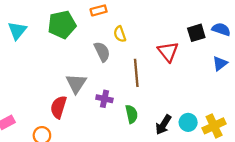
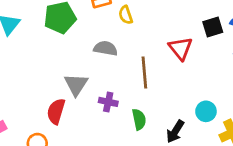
yellow semicircle: (120, 34) -> (126, 15), moved
gray semicircle: (102, 52) -> (106, 48), turned -54
cyan circle: (188, 122) -> (206, 111), moved

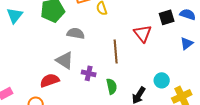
gray semicircle: (106, 48) -> (76, 33), moved
gray triangle: (76, 85) -> (65, 60), turned -30
red semicircle: (56, 111) -> (50, 80), turned 54

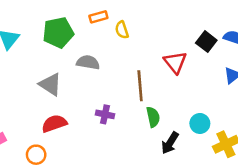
black square: (167, 17) -> (206, 42), turned -35
gray triangle: (65, 60) -> (50, 84), moved
green semicircle: (112, 86) -> (153, 117), moved

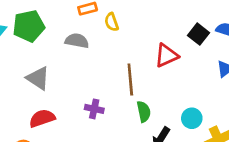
green pentagon: (58, 32) -> (29, 26), moved
gray semicircle: (88, 62) -> (77, 41), moved
red triangle: (175, 62) -> (166, 55), turned 45

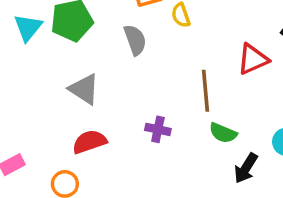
gray semicircle: (77, 41) -> (135, 40), turned 60
green semicircle: (144, 112) -> (223, 133), turned 125

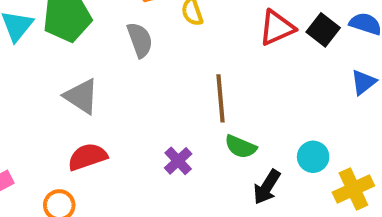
red triangle: (253, 59) -> (277, 28), moved
purple cross: (158, 129) -> (178, 161), moved, turned 35

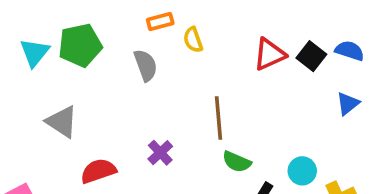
gray triangle: (81, 96) -> (62, 122), moved
purple cross: (178, 161) -> (160, 153), moved

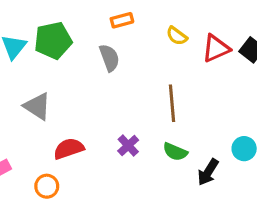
yellow semicircle: (193, 40) -> (177, 36), moved, turned -35
purple cross: (160, 153) -> (128, 145), moved
green semicircle: (237, 162) -> (175, 152), moved

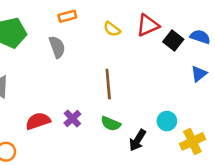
red triangle: (216, 48) -> (148, 25), moved
red semicircle: (69, 149) -> (38, 121), moved

